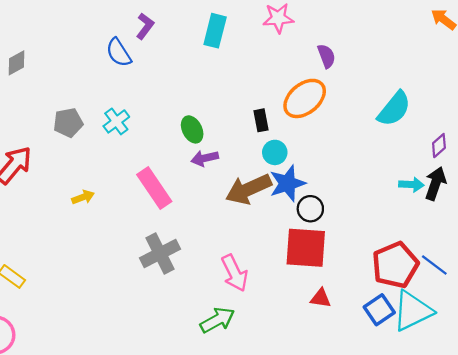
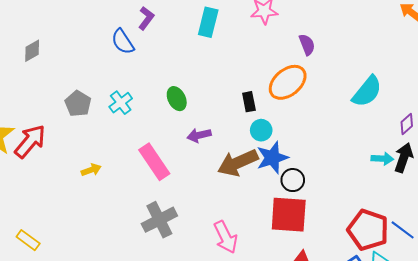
gray pentagon: (68, 123) -> (78, 104), turned -30
green ellipse: (192, 129) -> (177, 99), moved
red pentagon: (395, 265) -> (368, 230), turned -30

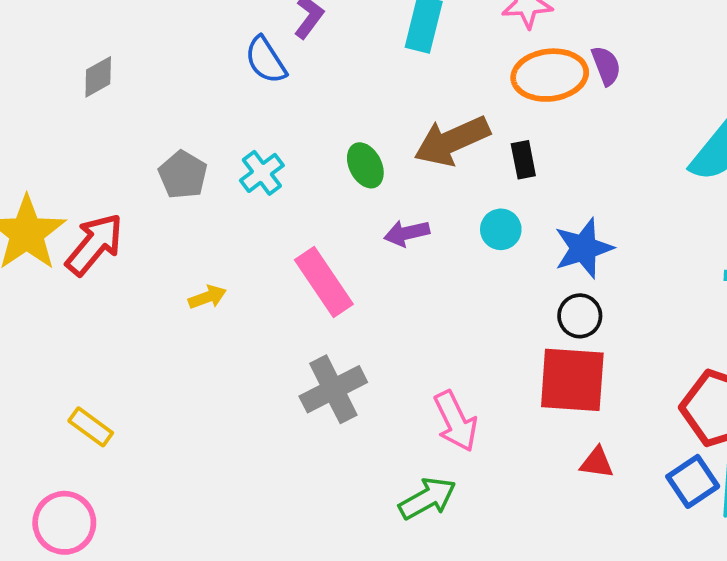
orange ellipse: (288, 82) -> (550, 75), moved, turned 33
black rectangle: (249, 102) -> (523, 160), moved
cyan circle: (261, 130) -> (501, 229), moved
blue star: (272, 158) -> (584, 248), moved
brown arrow: (238, 163) -> (452, 141), moved

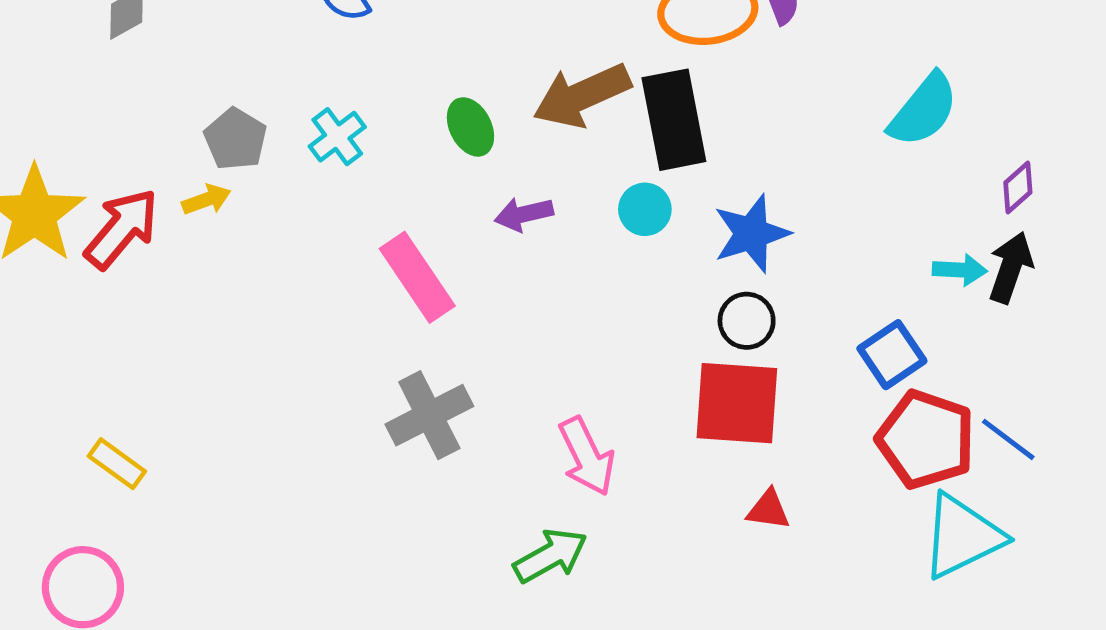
black rectangle: (523, 160) -> (674, 120), size x2.0
yellow arrow: (207, 297) -> (206, 200), moved
blue square: (693, 481) -> (892, 355), moved

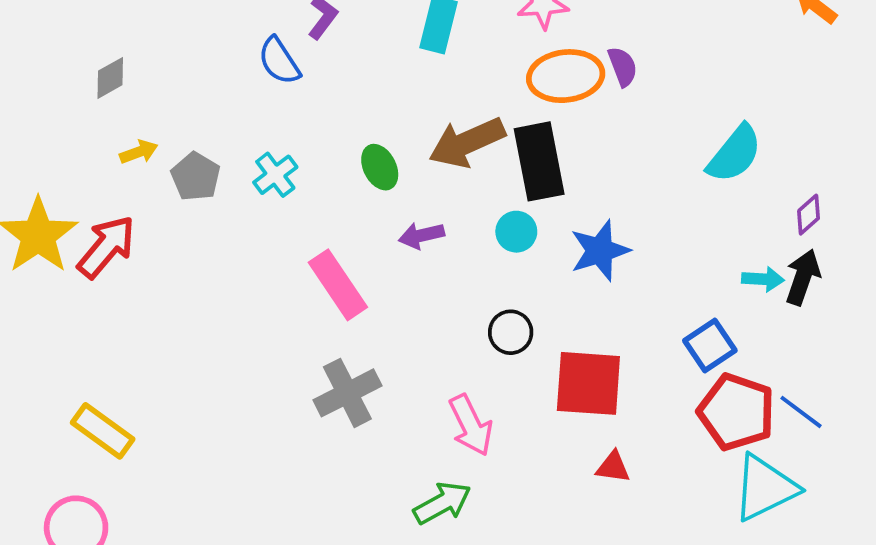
yellow arrow: (206, 200) -> (139, 152), moved
black circle: (747, 321) -> (511, 332), moved
yellow rectangle: (117, 464) -> (103, 431), size x1.4

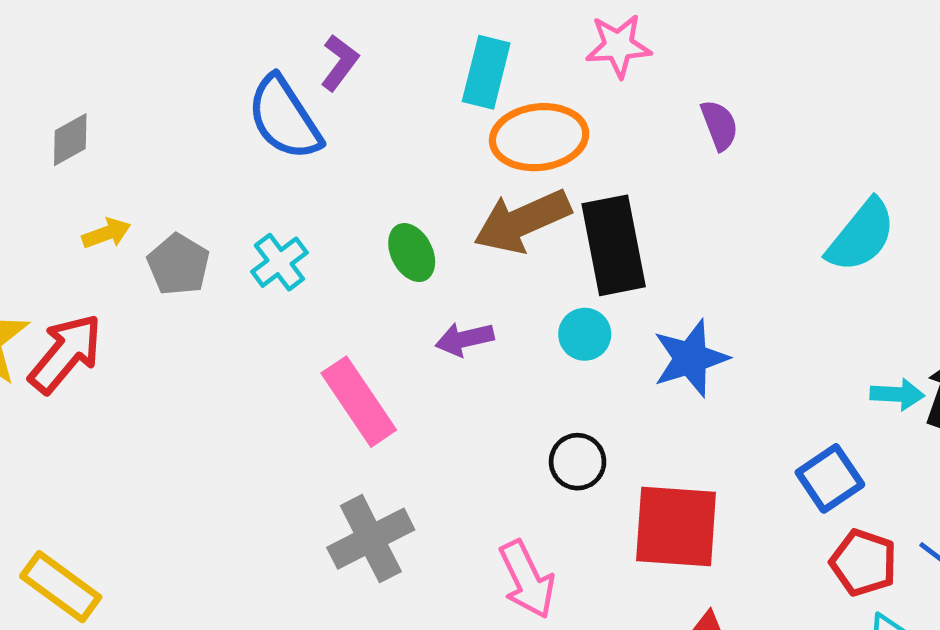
blue semicircle: (279, 61) -> (284, 118), size x1.4
orange ellipse: (566, 76) -> (539, 137), moved
red pentagon: (736, 412) -> (864, 563), size x0.7

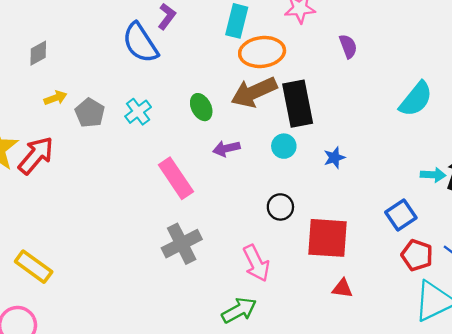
blue star: (690, 358) -> (334, 158), size x0.6

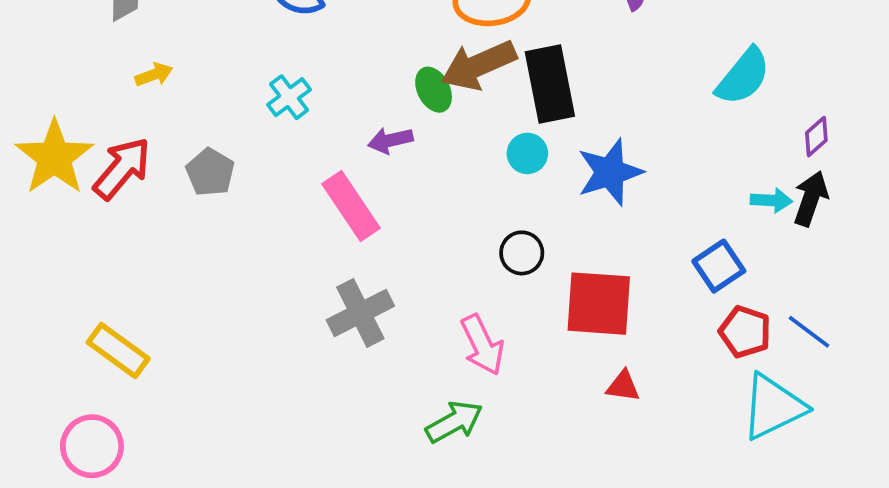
green ellipse: (201, 107) -> (434, 90), moved
gray pentagon: (90, 113) -> (210, 172), moved
purple arrow: (226, 148) -> (390, 140), moved
blue star: (334, 158) -> (610, 172), size x1.8

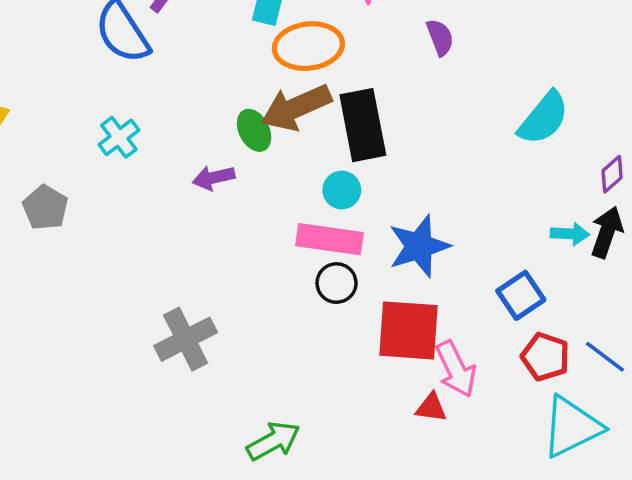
blue star: (610, 172) -> (419, 246), moved
pink rectangle: (351, 206) -> (329, 239), moved, turned -48
pink arrow: (482, 345) -> (456, 369), moved

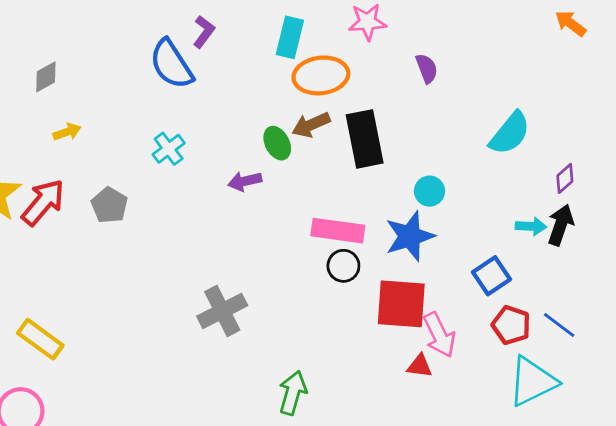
brown arrow: (296, 108) -> (311, 125), size x0.7
cyan circle: (342, 190) -> (429, 191), moved
green arrow: (273, 441) -> (293, 393), turned -45

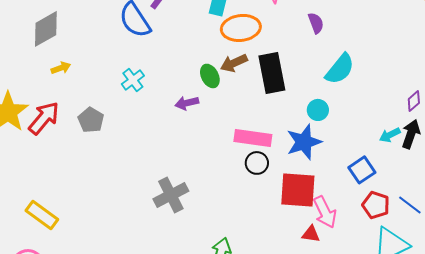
gray diamond: (46, 77) -> (46, 29), size x1.6
cyan semicircle: (510, 133) -> (340, 69), moved
cyan arrow: (531, 226) -> (390, 135), turned 150

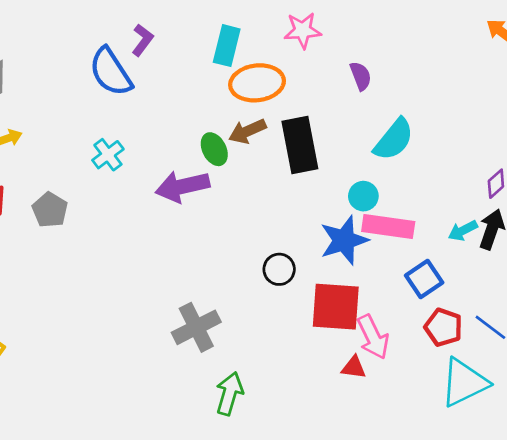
purple arrow: (187, 103) -> (182, 186), size x1.6
pink rectangle: (253, 138) -> (388, 226), moved
gray cross: (171, 195) -> (196, 327), moved

